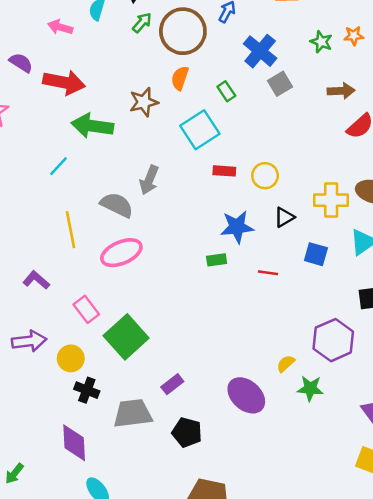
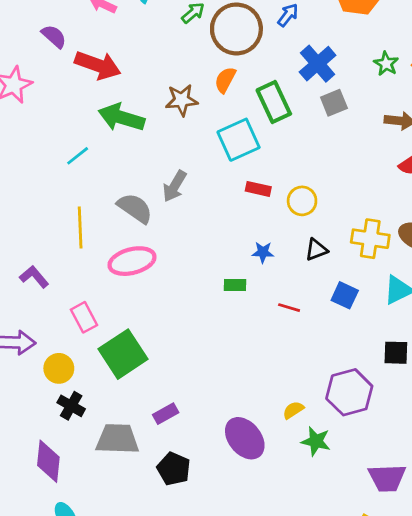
green rectangle: (226, 91) -> (274, 102), size x1.8
blue star: (237, 227) -> (263, 252), size x0.6

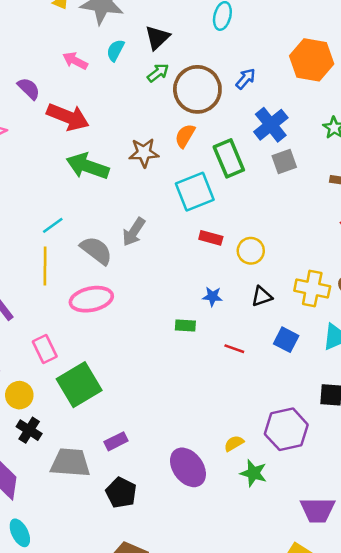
cyan line: (78, 156) -> (53, 225), moved

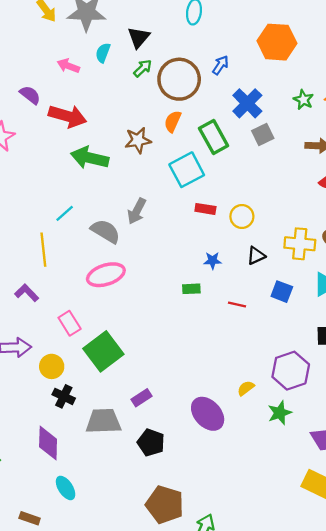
yellow line: (45, 266) -> (43, 250), moved
green star: (253, 473) -> (280, 413), moved, turned -30

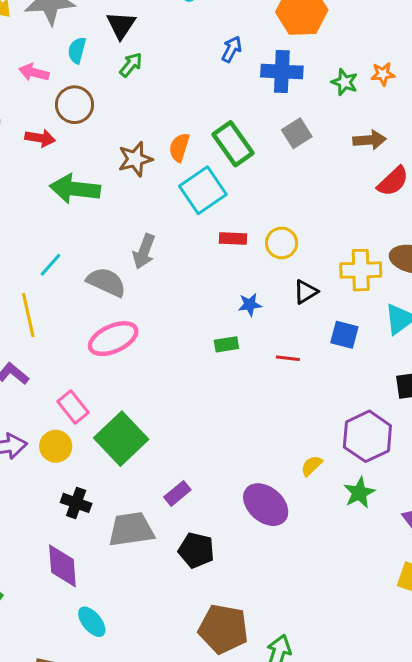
brown circle: (179, 79) -> (74, 105), moved, size x0.7
blue cross: (247, 103) -> (282, 72), moved, turned -36
red arrow: (67, 116) -> (40, 138), size x0.6
orange semicircle: (173, 121) -> (179, 147), moved
yellow circle: (52, 366) -> (56, 446), moved

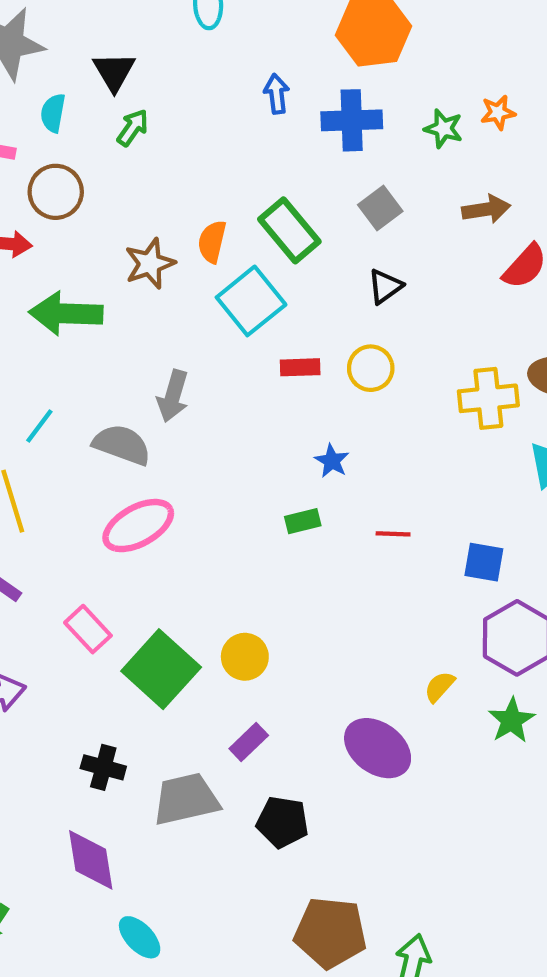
blue arrow: (232, 49) -> (277, 94), turned -30
black triangle: (306, 292) -> (385, 286), moved
blue star: (250, 305) -> (332, 461), turned -30
blue square: (344, 335) -> (484, 562), moved
yellow circle: (56, 446) -> (245, 657), moved

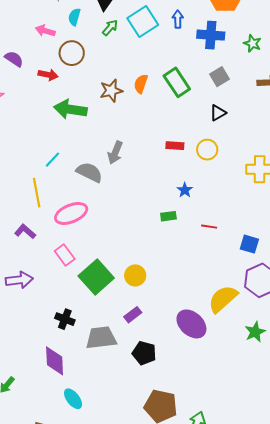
cyan square: (251, 301) -> (143, 21), moved
pink ellipse: (138, 526) -> (71, 213), moved
yellow semicircle: (440, 687) -> (223, 299), size x2.0
green star: (512, 720) -> (255, 332), moved

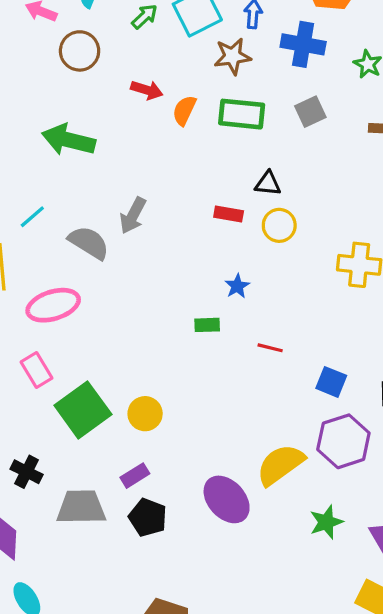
red arrow: (48, 75) -> (147, 90), moved
green rectangle: (177, 82) -> (242, 114), turned -56
brown star: (111, 91) -> (232, 56), moved
black triangle: (218, 113) -> (268, 184), moved, turned 30
black pentagon: (144, 353) -> (148, 517), moved

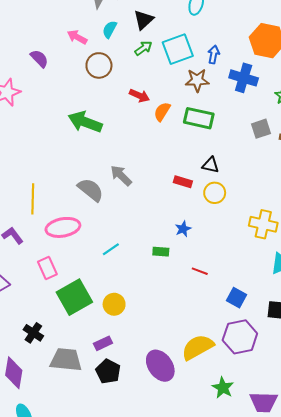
gray square: (310, 112) -> (261, 129), moved
gray arrow: (133, 215) -> (121, 176), turned 100
cyan line: (32, 217) -> (111, 249), moved
green star: (326, 522) -> (223, 388), turned -30

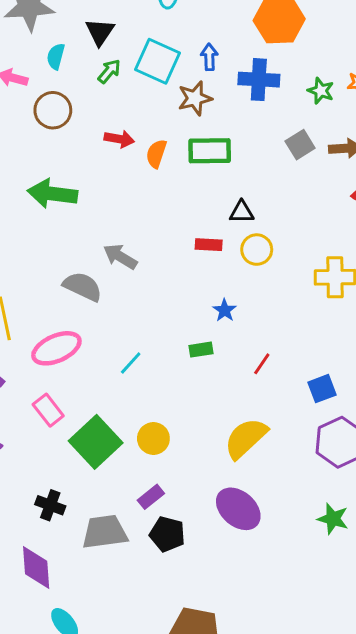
cyan square: (178, 49) -> (157, 61), turned -32
red line: (200, 271) -> (262, 364), turned -63
blue square: (236, 298) -> (322, 389), turned -36
yellow semicircle: (198, 347) -> (246, 438), moved

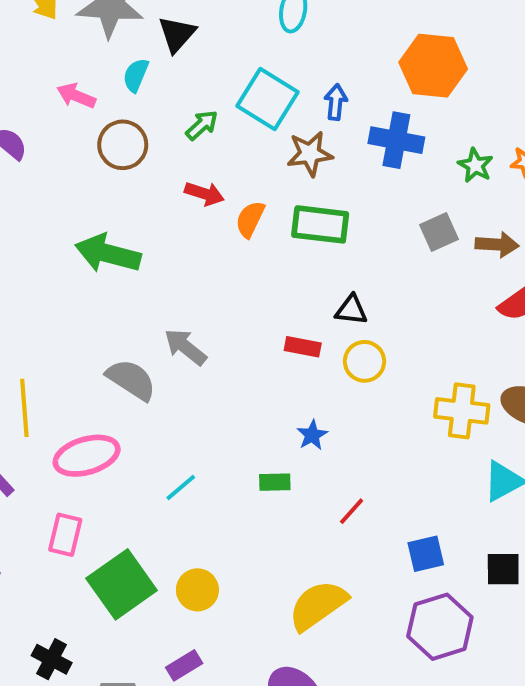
black triangle: (100, 32) -> (177, 34), moved
green arrow: (109, 71) -> (202, 125), moved
pink rectangle: (48, 410) -> (65, 535), turned 44

